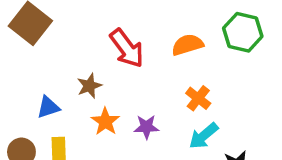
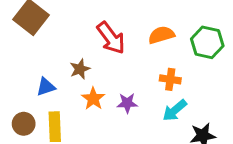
green hexagon: (243, 32) -> (207, 42), moved
orange cross: (198, 98) -> (170, 79), turned -30

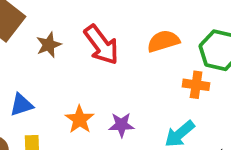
brown star: (80, 69) -> (49, 45), moved
orange cross: (170, 79) -> (196, 85), moved

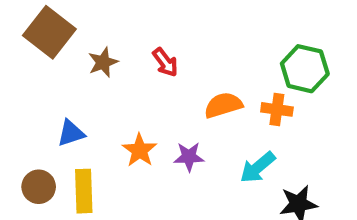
orange semicircle: (163, 41) -> (223, 105), moved
red arrow: (101, 45) -> (165, 62), size x0.6

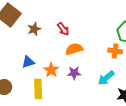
orange semicircle: (223, 105) -> (74, 49), moved
blue triangle: (71, 133) -> (28, 62), moved
yellow rectangle: (84, 191) -> (38, 89), moved

